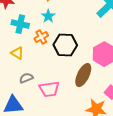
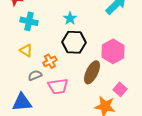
cyan star: (48, 16) -> (70, 18), moved
orange cross: (41, 37) -> (50, 61), moved

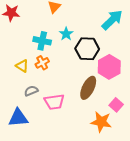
cyan cross: (29, 21) -> (42, 41), moved
black hexagon: (74, 42) -> (87, 49), moved
orange cross: (50, 61) -> (42, 63), moved

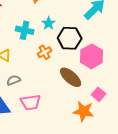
orange cross: (42, 63) -> (45, 52), moved
brown ellipse: (88, 88) -> (71, 77), turned -75
pink trapezoid: (54, 102) -> (31, 102), moved

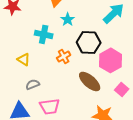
cyan star: (49, 23) -> (68, 19), moved
pink square: (99, 94) -> (122, 89), moved

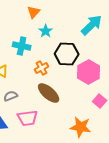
brown ellipse: (90, 81) -> (49, 93), moved

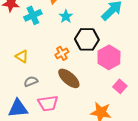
cyan cross: (22, 46) -> (33, 15), moved, turned -36

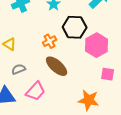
pink square: (120, 86) -> (108, 74), turned -32
pink trapezoid: (48, 103) -> (36, 91), turned -40

